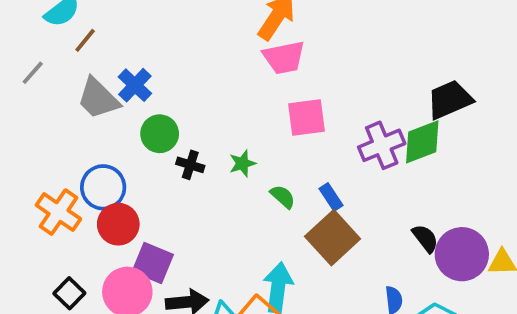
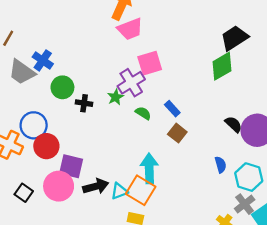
purple cross: (382, 145) -> (131, 83), moved
brown square: (333, 238) -> (177, 133), size x0.6

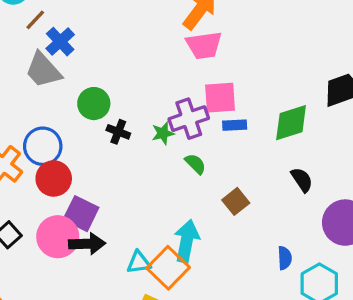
blue cross: (43, 60) -> (60, 42), moved
green diamond: (222, 66) -> (291, 123), moved
blue rectangle: (172, 109) -> (235, 125), moved, turned -63
black semicircle: (233, 124) -> (302, 180), moved
black arrow: (96, 186) -> (87, 244), moved

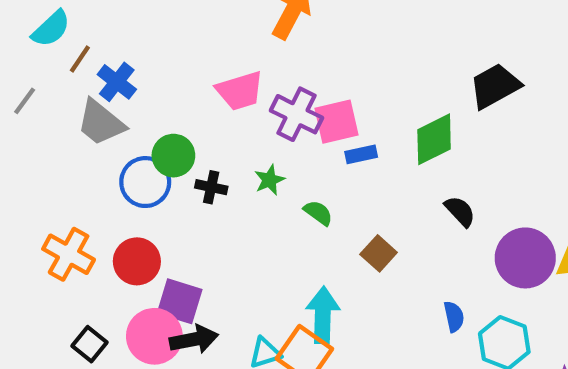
pink trapezoid: (204, 45) -> (240, 91), moved
purple cross: (189, 119) -> (296, 114), moved, turned -36
blue circle: (43, 146) -> (145, 182), moved

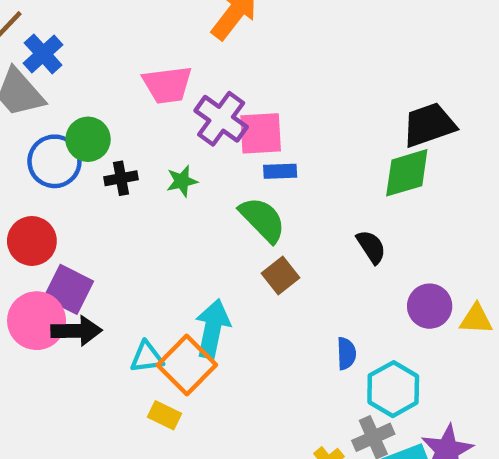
green diamond: (434, 139) -> (407, 173), moved
black cross: (211, 187) -> (121, 178), turned -32
green semicircle: (318, 213) -> (262, 220), moved, size x1.6
purple circle: (525, 258) -> (430, 306), size x0.7

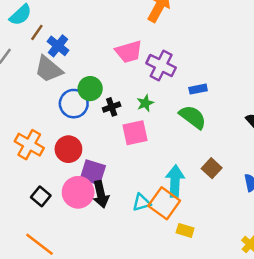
pink square: (261, 133) -> (135, 133), moved
brown square: (280, 275) -> (212, 168), moved
black arrow: (76, 331) -> (101, 194), turned 88
yellow rectangle: (165, 415) -> (185, 230), moved

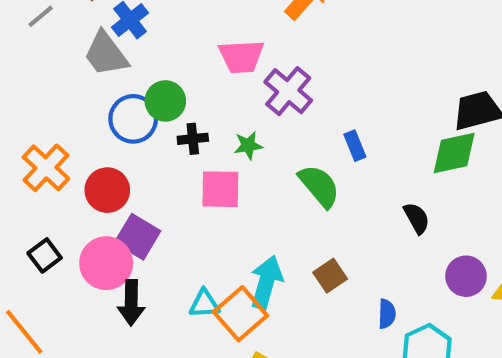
blue rectangle: (198, 89) -> (355, 146), moved, turned 66
black arrow: (101, 194) -> (131, 303), moved

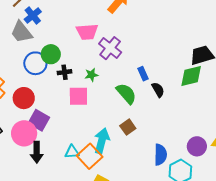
black semicircle: (417, 218) -> (158, 90), moved
brown square: (330, 276) -> (128, 127), moved
purple circle: (466, 276) -> (197, 146), moved
blue semicircle: (387, 314) -> (160, 155), size x1.5

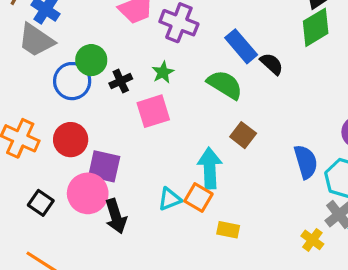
blue rectangle: (143, 74) -> (241, 46), size x1.5
orange square: (90, 156) -> (198, 198), size x0.7

